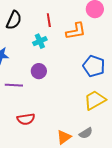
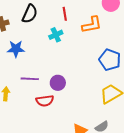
purple circle: (39, 71) -> (58, 83), moved
red semicircle: (26, 119) -> (45, 101), moved

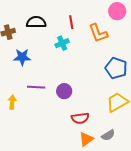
black semicircle: (30, 14) -> (36, 22), turned -114
orange L-shape: (92, 25) -> (98, 33), turned 80
red semicircle: (45, 101) -> (80, 118), moved

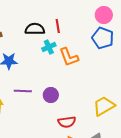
black semicircle: (36, 22) -> (35, 29), moved
orange L-shape: (98, 33) -> (69, 57), moved
blue pentagon: (116, 68) -> (103, 38), moved

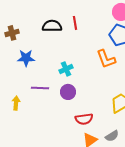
cyan cross: (49, 47) -> (66, 69), moved
orange L-shape: (69, 57) -> (106, 59), moved

